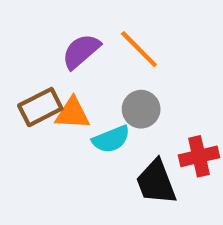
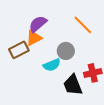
orange line: (139, 49) -> (83, 25), moved
orange triangle: (72, 113) -> (34, 38), moved, turned -30

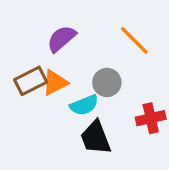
orange triangle: (34, 38) -> (55, 82), moved
black trapezoid: (73, 85) -> (96, 138), moved

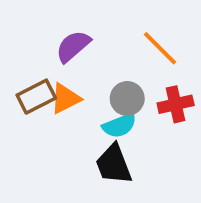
cyan semicircle: (84, 105) -> (119, 126), moved
red cross: (151, 118) -> (176, 104), moved

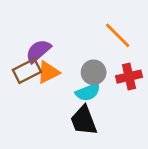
purple semicircle: (73, 46) -> (38, 51), moved

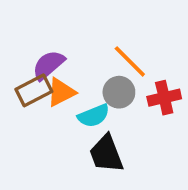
orange line: (118, 35) -> (130, 61), moved
cyan semicircle: (88, 92) -> (94, 116), moved

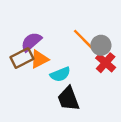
gray circle: (119, 92) -> (101, 45), moved
red cross: (164, 98) -> (106, 63), turned -36

